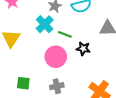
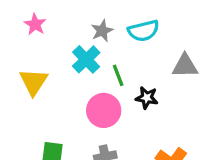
green line: (65, 34) -> (118, 75), turned 48

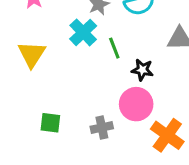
pink circle: (104, 110) -> (136, 104), moved

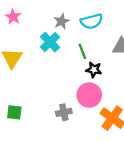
green line: (114, 48) -> (82, 51), moved
green square: (50, 123) -> (14, 112), moved

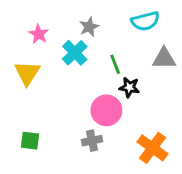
pink star: (13, 17) -> (39, 34), moved
cyan semicircle: (92, 21) -> (145, 21), moved
pink circle: (89, 95) -> (106, 110), moved

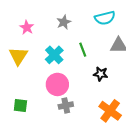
cyan cross: (75, 53) -> (54, 55), moved
black star: (129, 87) -> (101, 74), moved
pink circle: (106, 110) -> (57, 84), moved

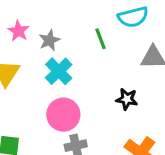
gray star: (64, 22) -> (49, 40), moved
green line: (83, 50) -> (100, 39), moved

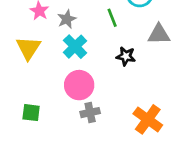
black star: (127, 99) -> (126, 56), moved

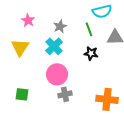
green line: (112, 18) -> (89, 29), moved
gray star: (67, 19) -> (60, 26), moved
orange cross: (148, 119) -> (107, 99), turned -30

